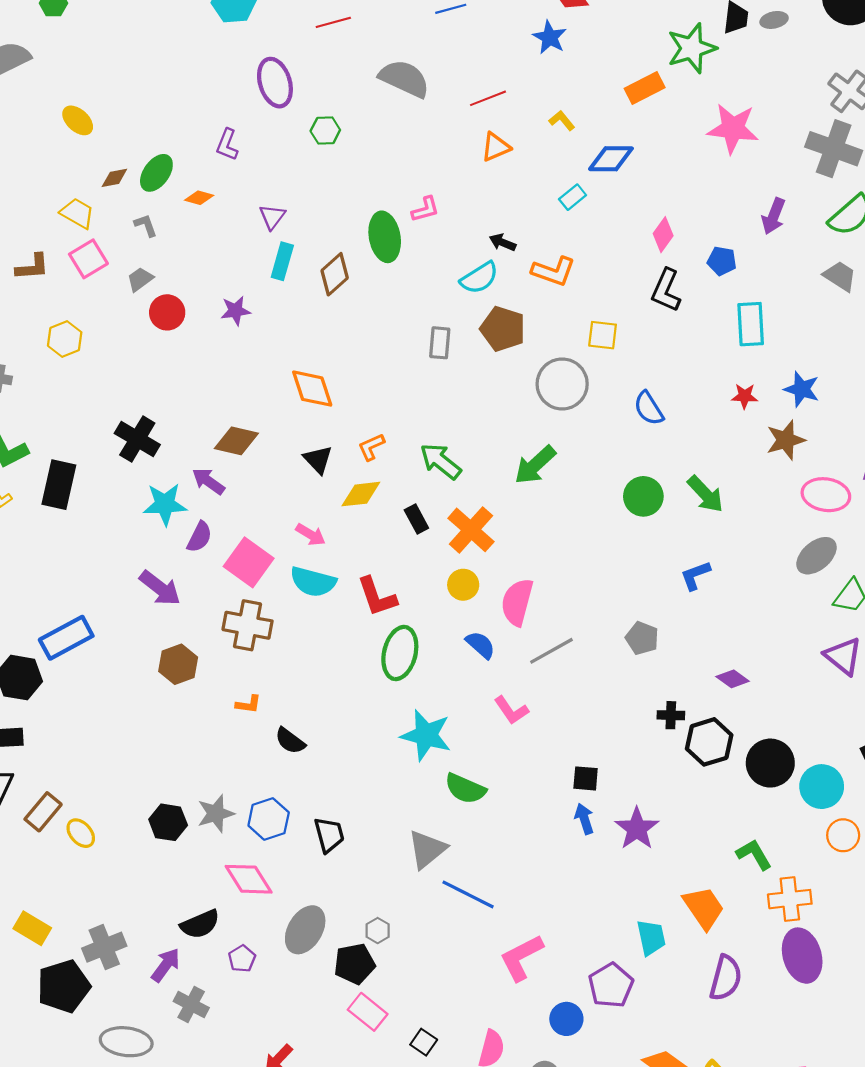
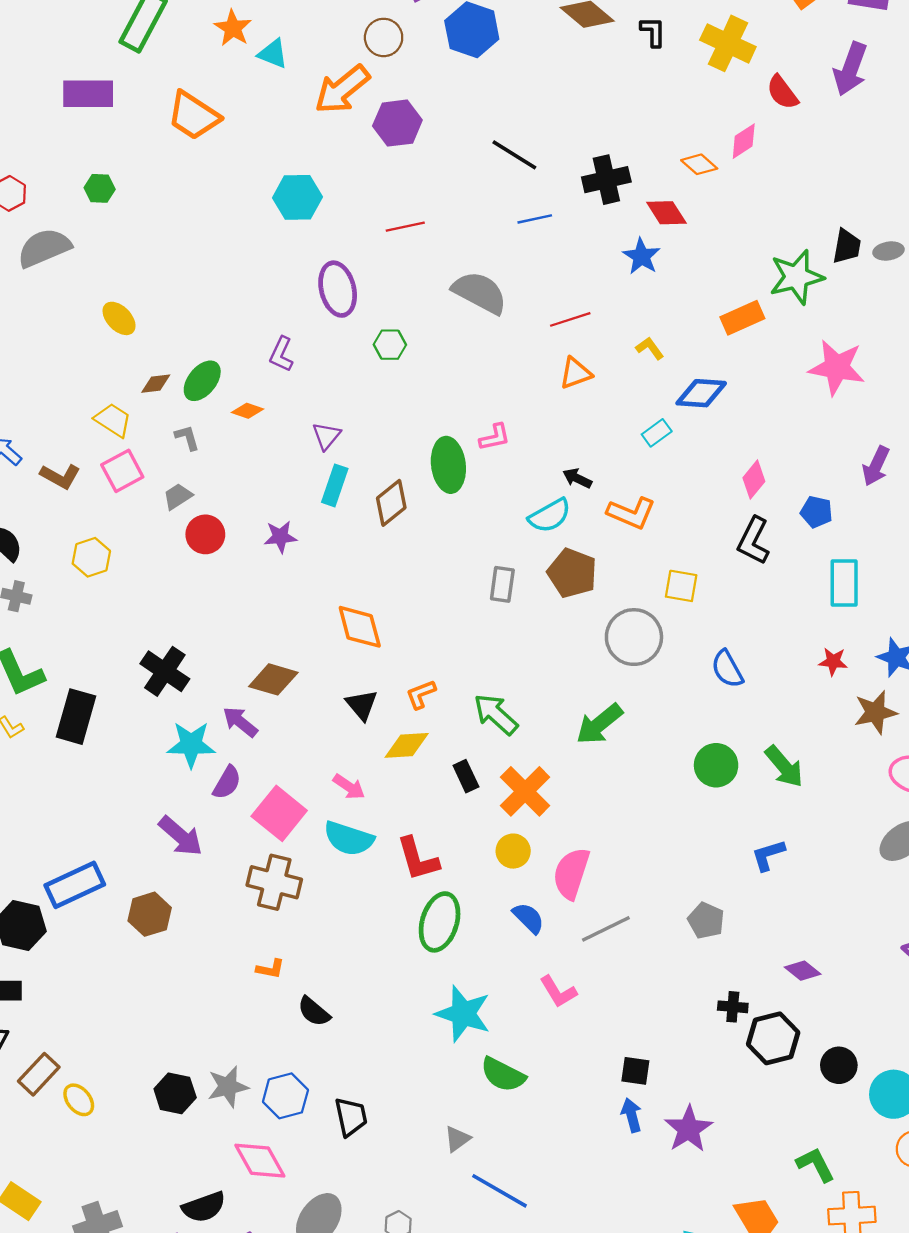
brown L-shape: (32, 267) -> (60, 476), turned 30
brown hexagon: (178, 664) -> (150, 914), moved
black circle: (770, 763) -> (839, 1065), size x0.7
gray triangle: (427, 849) -> (457, 1139), size x0.6

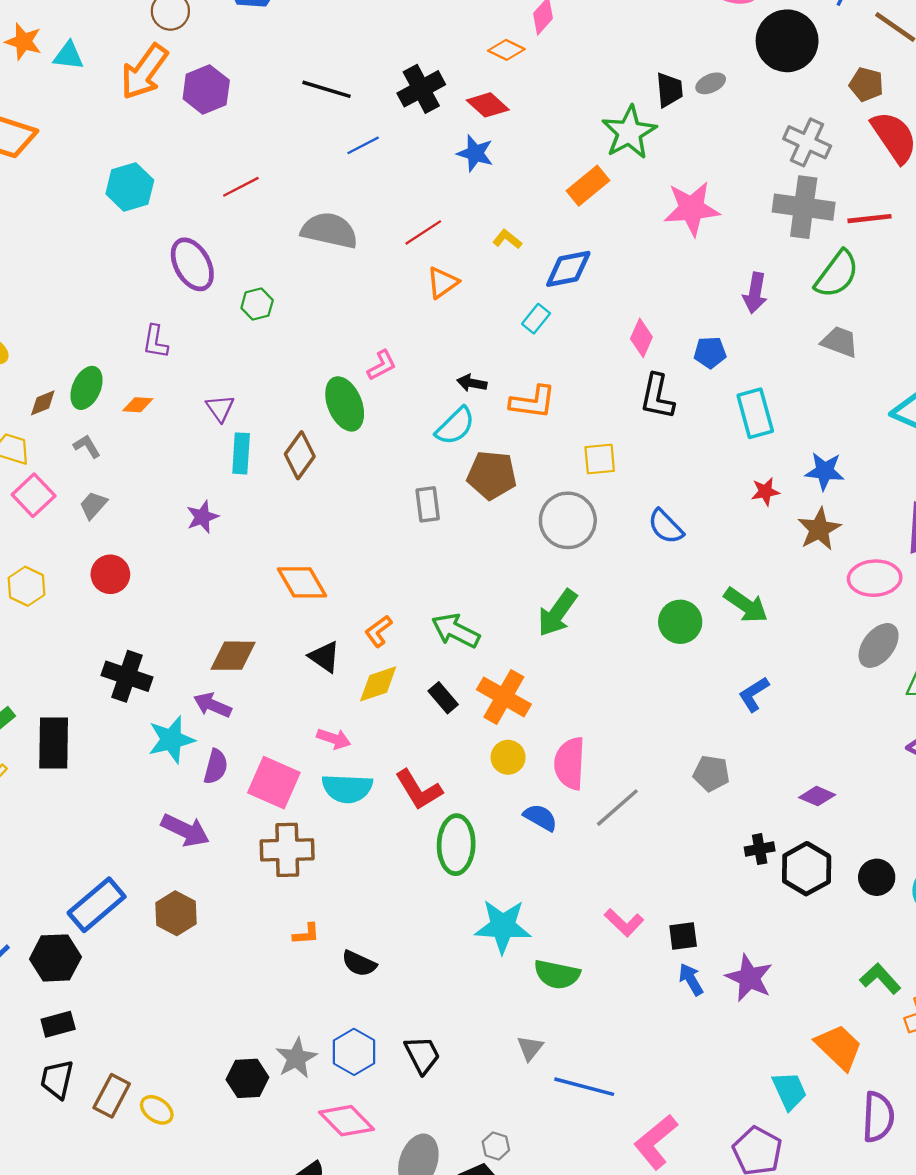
red circle: (205, 534) -> (110, 574), moved
pink L-shape: (558, 992) -> (624, 923), moved

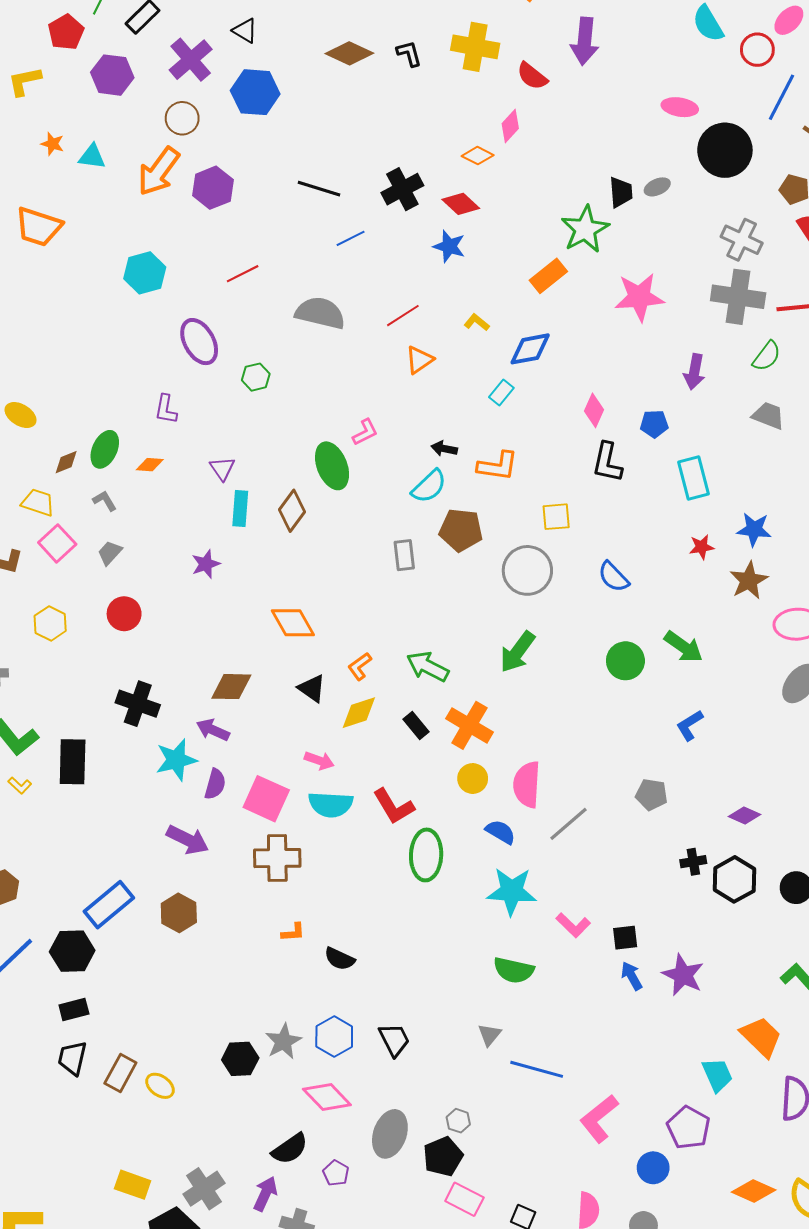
orange star: (23, 42) -> (52, 144), size x0.7
green semicircle: (837, 274) -> (767, 356), size x0.7
cyan star: (503, 926) -> (512, 891), moved

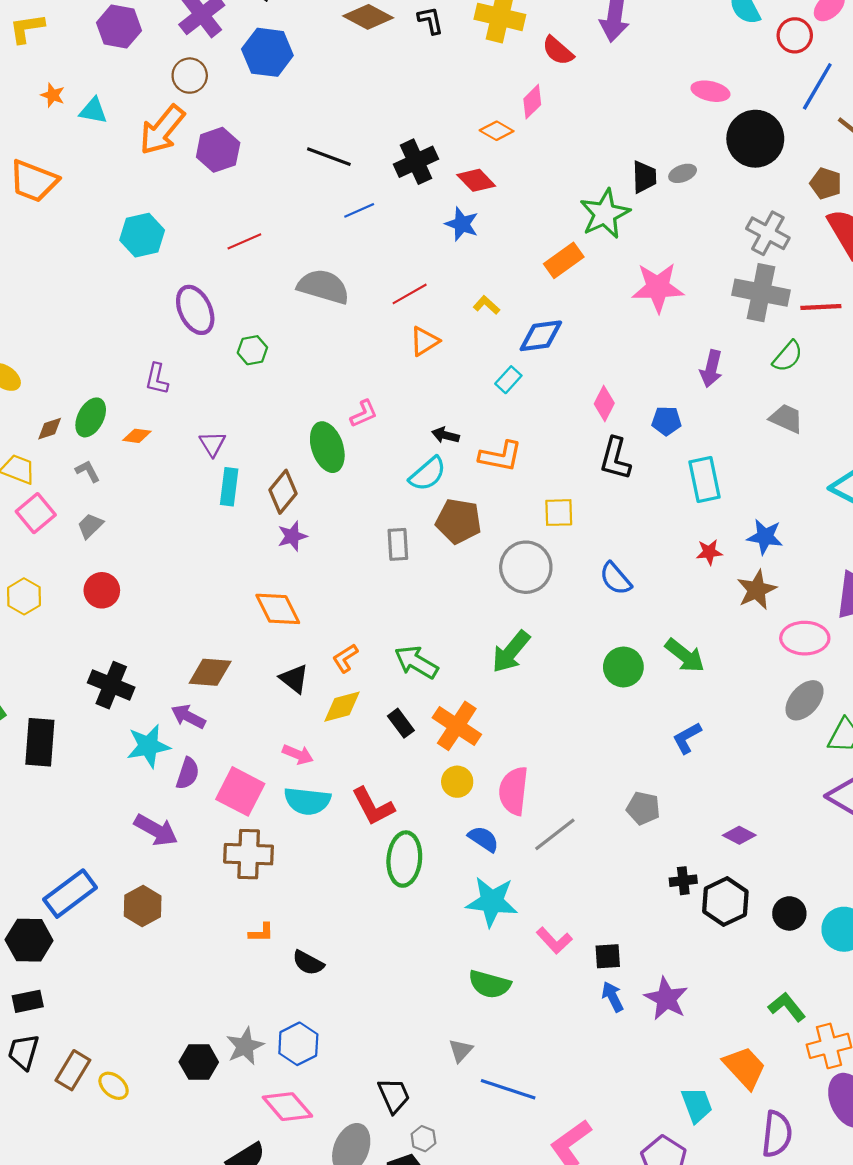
purple star: (206, 564) -> (292, 536), moved
black trapezoid: (394, 1040) -> (394, 1096), moved

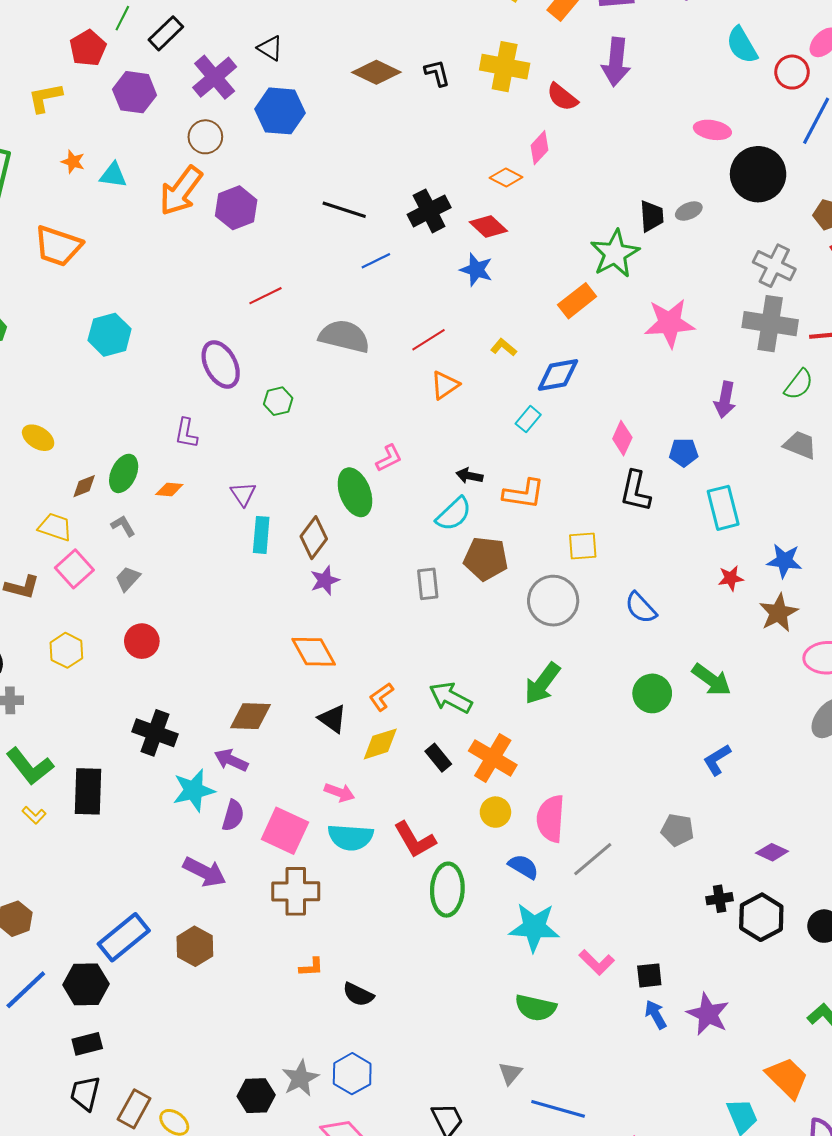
cyan hexagon: (142, 235) -> (110, 335), moved

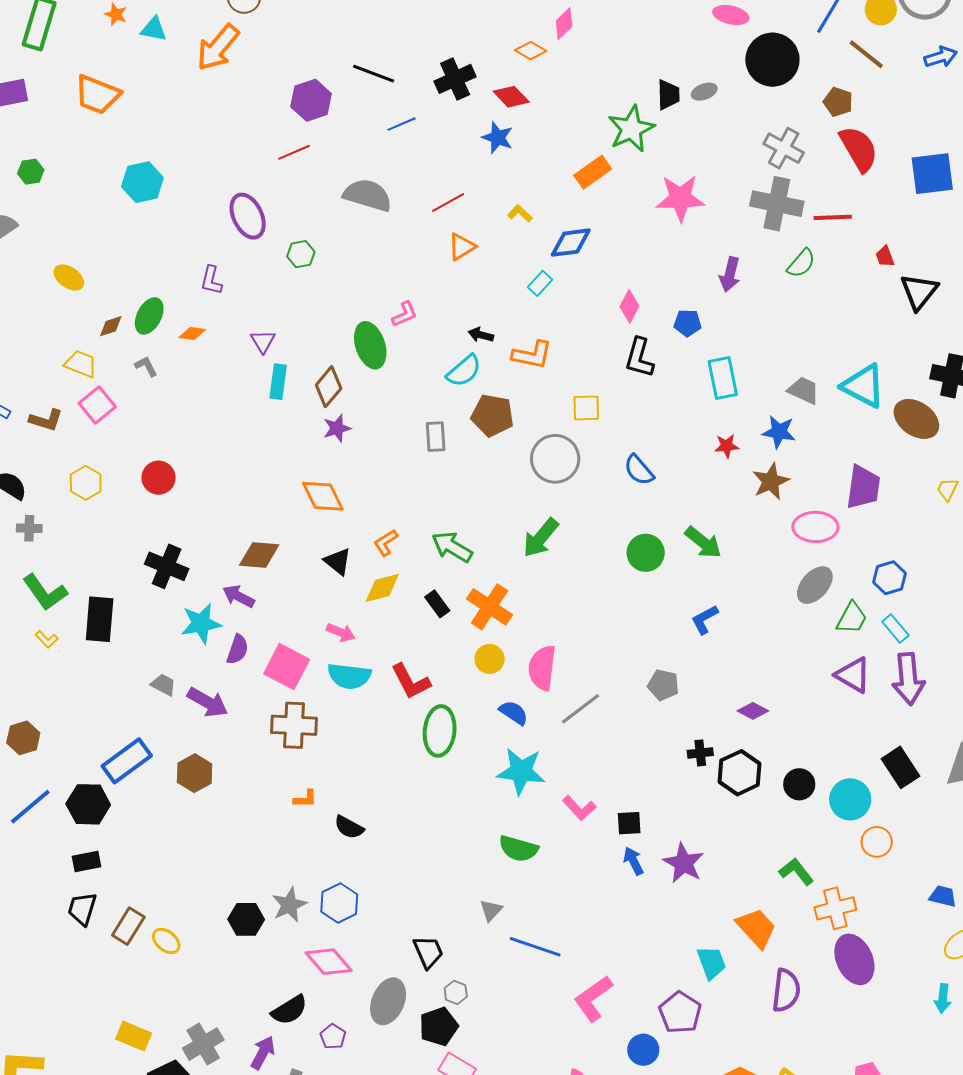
purple hexagon: (236, 208) -> (311, 100), moved
gray trapezoid: (800, 445) -> (804, 390), moved
gray trapezoid: (128, 579) -> (163, 685), moved, turned 72

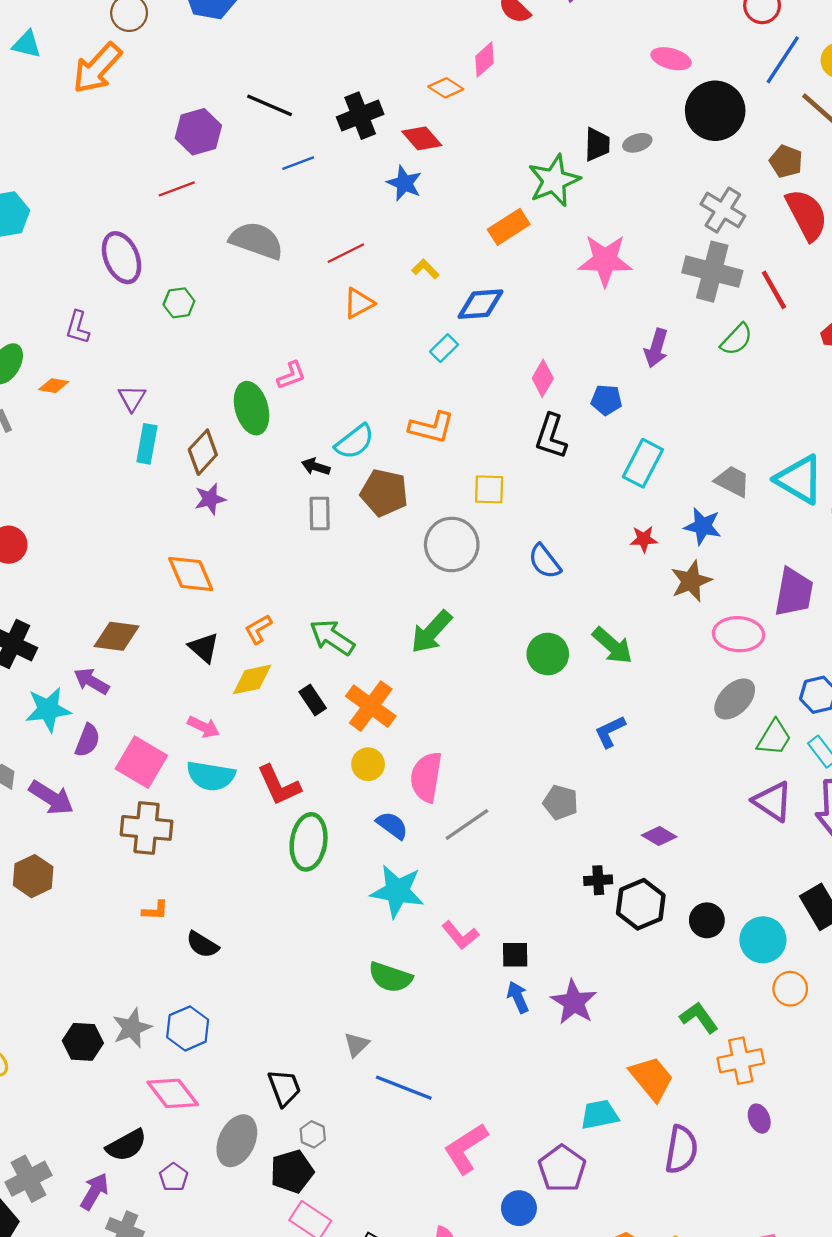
red line: (833, 217) -> (774, 290), turned 60
black arrow: (481, 335) -> (316, 467), moved
cyan rectangle: (723, 378) -> (643, 463), turned 36
purple ellipse: (854, 959) -> (759, 1119), size x0.5
cyan trapezoid: (711, 963) -> (599, 1115), turned -84

